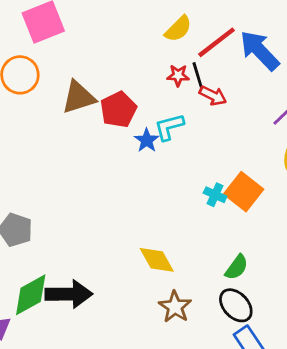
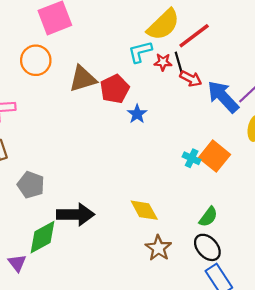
yellow semicircle: (178, 29) -> (163, 25), size x1.5
blue arrow: (259, 51) -> (223, 97), moved
cyan L-shape: (169, 127) -> (140, 52), moved
black arrow: (69, 294) -> (76, 214), moved

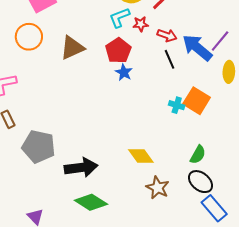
black line: (179, 63) -> (170, 59), moved
red pentagon: (115, 89) -> (118, 51), moved
gray pentagon: (31, 185) -> (39, 147), size x1.4
green diamond: (42, 237) -> (91, 202), moved, turned 68

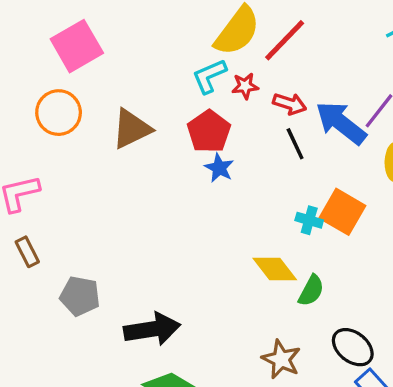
gray pentagon: (39, 147) -> (80, 296), size x0.7
green semicircle: (198, 155) -> (311, 291), moved
yellow diamond: (141, 156) -> (275, 269), moved

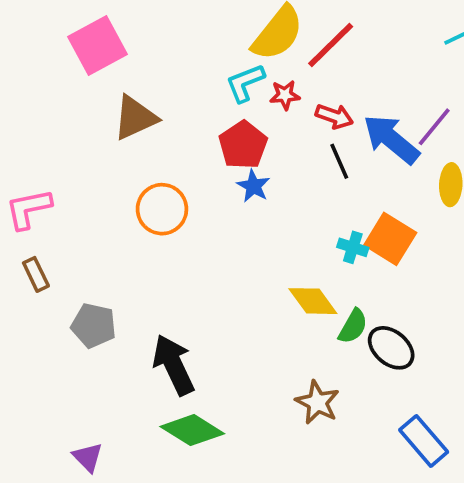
orange circle: (59, 113) -> (162, 209), moved
brown triangle: (132, 129) -> (135, 118), moved
black arrow: (152, 329) -> (174, 365), turned -108
black ellipse: (353, 347) -> (391, 348), moved

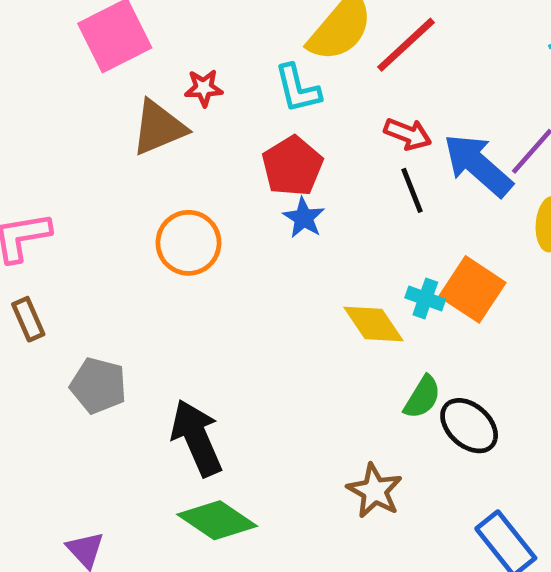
cyan L-shape: (245, 83) -> (298, 89), turned -84
red star: (285, 95) -> (204, 88), moved
yellow diamond: (313, 301) -> (373, 324), moved

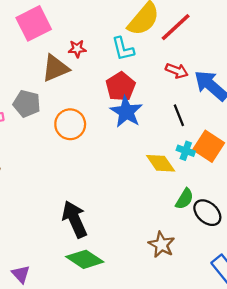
black line: (412, 190) -> (179, 115), moved
blue star: (304, 218) -> (126, 112), size x1.6
gray pentagon: (98, 385) -> (27, 104), moved

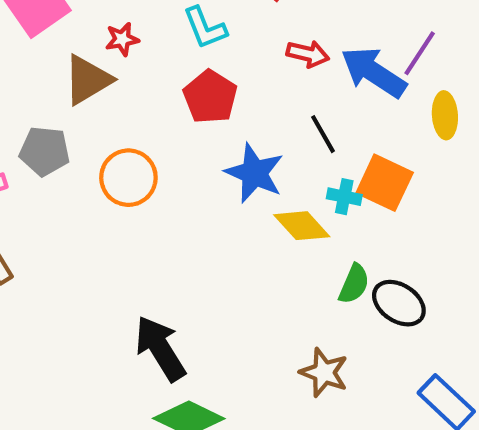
blue star: (126, 112) -> (254, 173), moved

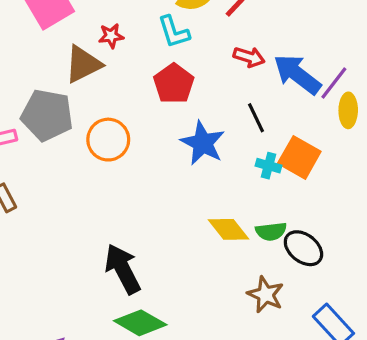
purple line: (420, 53) -> (334, 83), moved
gray pentagon: (45, 151) -> (47, 115), size x1.4
yellow diamond: (302, 226) -> (228, 229), moved
green semicircle: (354, 284) -> (271, 231), turned 56
brown star: (324, 372) -> (266, 295), moved

